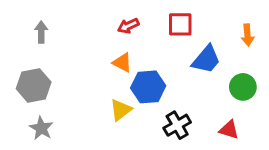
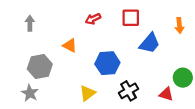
orange triangle: (122, 63) -> (70, 45), moved
gray hexagon: (34, 85) -> (40, 67), moved
green circle: (243, 87) -> (183, 78), moved
yellow triangle: (121, 110) -> (87, 93), moved

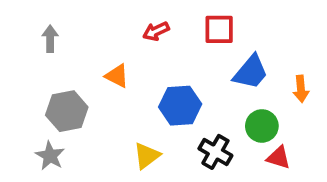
orange arrow: (179, 25) -> (301, 89), moved
green circle: (183, 78) -> (262, 126), moved
black cross: (128, 91) -> (215, 152), turned -30

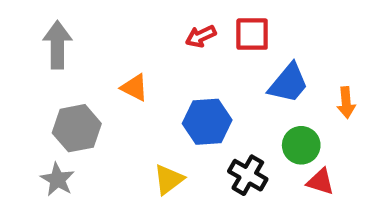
red arrow: (156, 31) -> (201, 36), moved
gray arrow: (50, 39) -> (57, 45), size x1.5

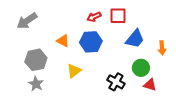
gray arrow: (57, 45) -> (27, 21), turned -125
blue hexagon: (207, 122) -> (91, 42), moved
gray star: (57, 179) -> (36, 84), moved
yellow triangle: (169, 179) -> (74, 71), moved

